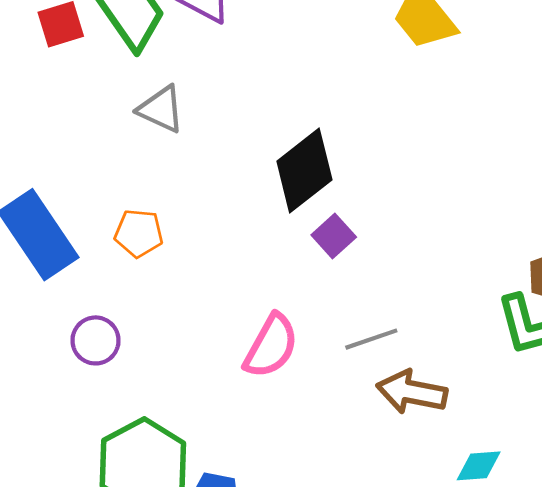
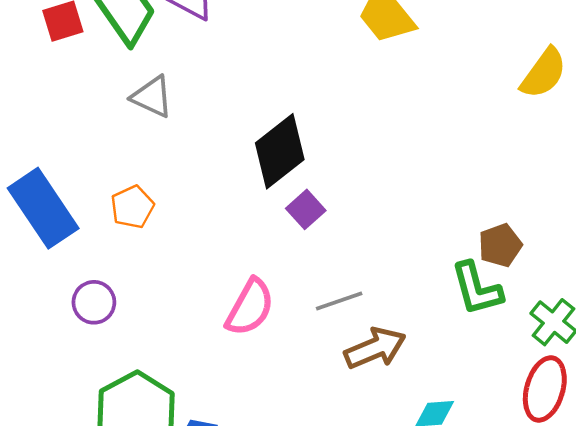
orange pentagon: (139, 233) -> (132, 207), turned -30
brown arrow: (412, 392) -> (375, 348), turned 146

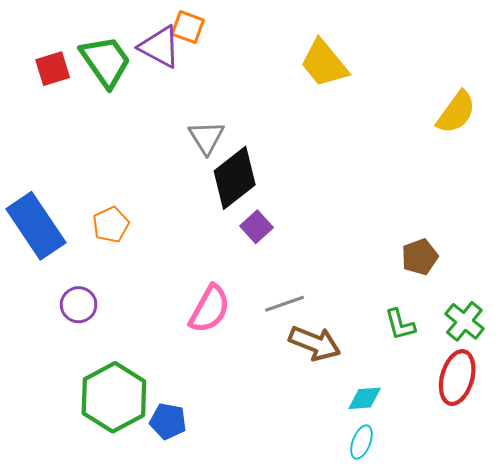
gray triangle: (152, 97) -> (207, 137), moved, turned 33
green L-shape: (477, 289) -> (400, 324), moved, size x0.7
brown arrow: (375, 348) -> (315, 343), turned 45

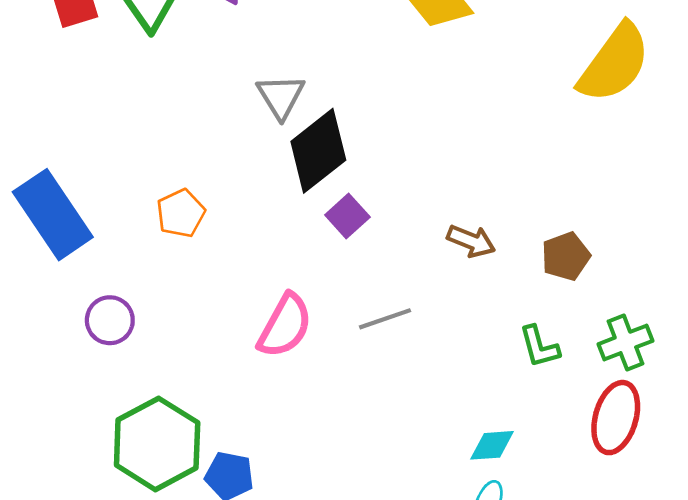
yellow semicircle: (456, 112) -> (614, 63), size x1.4
orange pentagon: (111, 225) -> (181, 213), moved
green cross: (464, 321) -> (625, 342), turned 30
brown arrow: (315, 343) -> (471, 241), moved, size x0.7

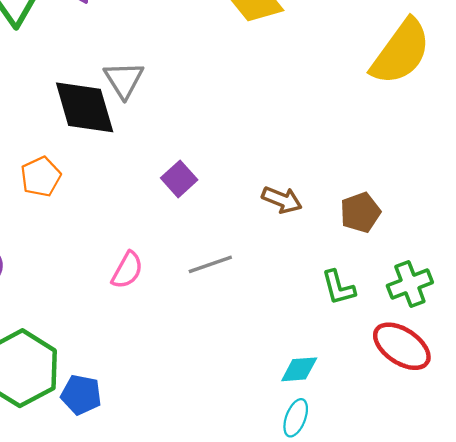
black diamond: (318, 151) -> (85, 107), moved, turned -68
pink semicircle: (285, 326) -> (127, 270), size x0.7
red ellipse: (616, 418) -> (402, 346), turned -72

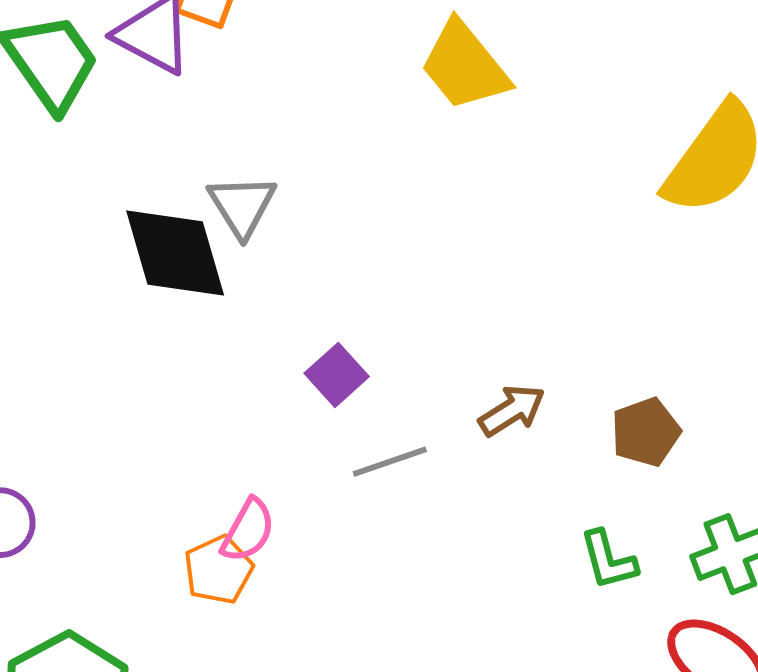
orange pentagon: (41, 177) -> (218, 570), moved
brown arrow: (282, 200) -> (512, 410), turned -54
gray line: (210, 264) -> (390, 462), moved

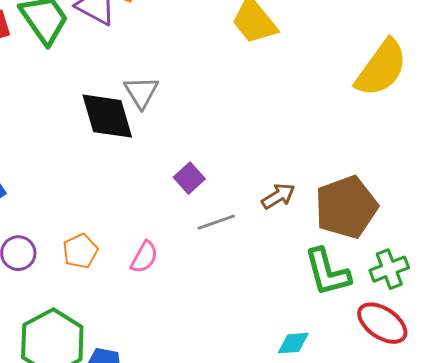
brown pentagon: (646, 432) -> (346, 207), size x1.8
green L-shape: (608, 560) -> (327, 272), size x1.6
orange pentagon: (218, 570) -> (80, 251), moved

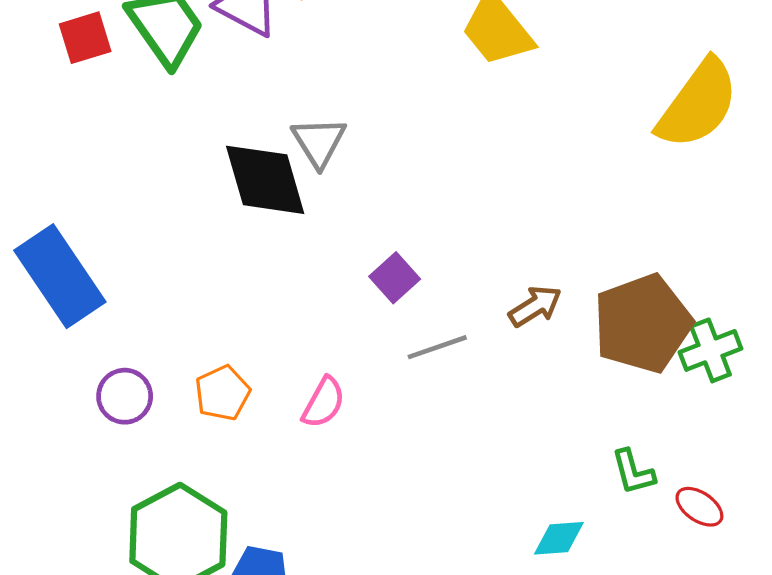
green cross: (389, 269) -> (710, 350), moved
green L-shape: (327, 272) -> (633, 472), moved, size x0.6
red ellipse: (382, 323) -> (699, 507), size x0.6

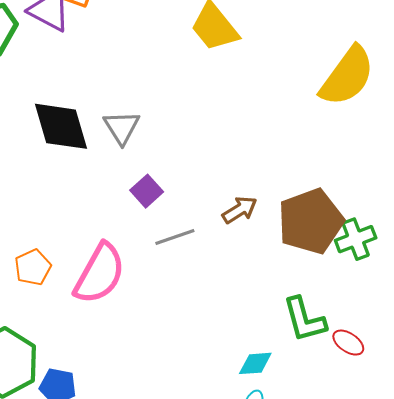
gray triangle: (319, 142) -> (122, 127), moved
pink semicircle: (324, 402) -> (100, 274), size x1.8
green L-shape: (633, 472) -> (304, 320), size x1.5

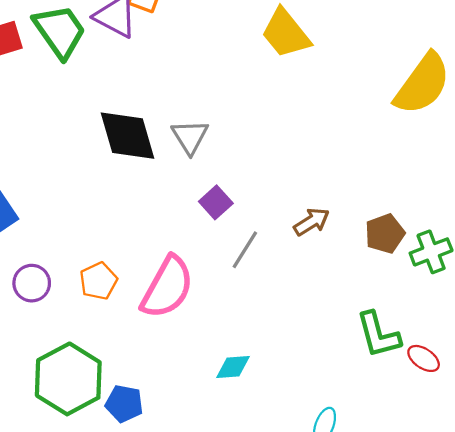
brown pentagon: (311, 221) -> (385, 234), size x0.6
gray line: (175, 237) -> (245, 250), turned -39
cyan diamond: (255, 363) -> (233, 367), moved

